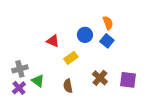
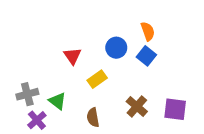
red triangle: (53, 41) -> (72, 56), turned 32
green triangle: (38, 81) -> (57, 101), moved
purple cross: (19, 88) -> (37, 120), moved

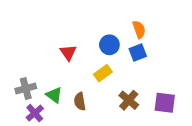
blue square: (146, 56) -> (138, 53), turned 30
yellow rectangle: (97, 79) -> (103, 73), moved
brown semicircle: (93, 117) -> (80, 101), moved

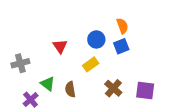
gray cross: (26, 89) -> (20, 63), moved

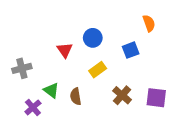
orange semicircle: (122, 26) -> (149, 23), moved
blue circle: (96, 39) -> (93, 38), moved

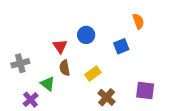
yellow rectangle: (98, 70) -> (93, 74), moved
brown cross: (122, 95) -> (107, 97), moved
brown semicircle: (76, 96) -> (65, 68), moved

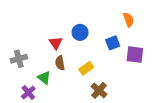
purple square: (145, 91) -> (135, 55), moved

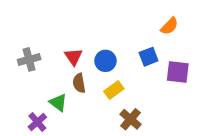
orange semicircle: (129, 20) -> (169, 26), turned 64
blue circle: (80, 32) -> (105, 61), moved
gray cross: (19, 59) -> (29, 59), moved

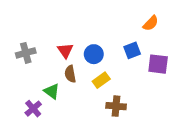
brown cross: (131, 119) -> (116, 106), turned -36

